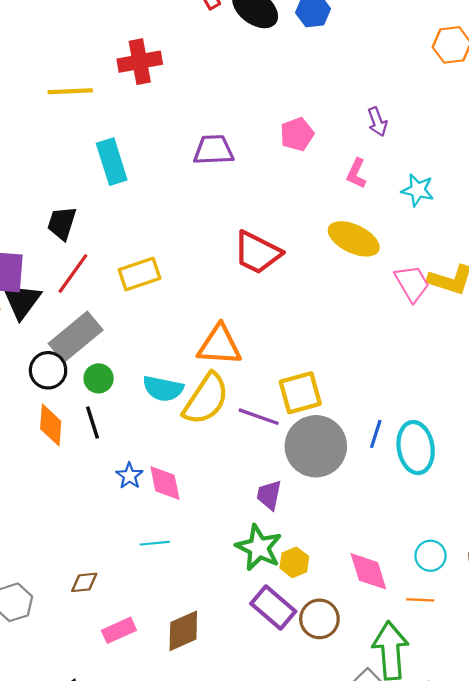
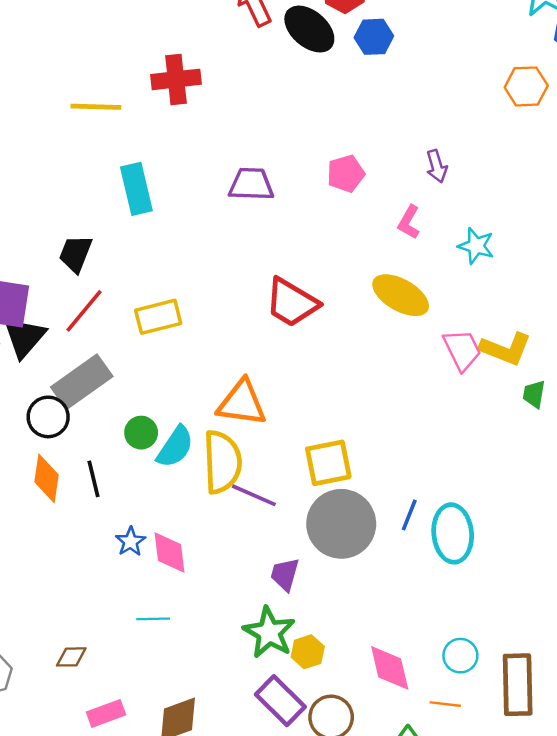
green circle: (99, 378) -> (141, 433), moved
cyan semicircle: (163, 389) -> (175, 447), turned -72
yellow semicircle: (206, 399) -> (222, 462), turned -40
purple line: (259, 417) -> (254, 495), moved

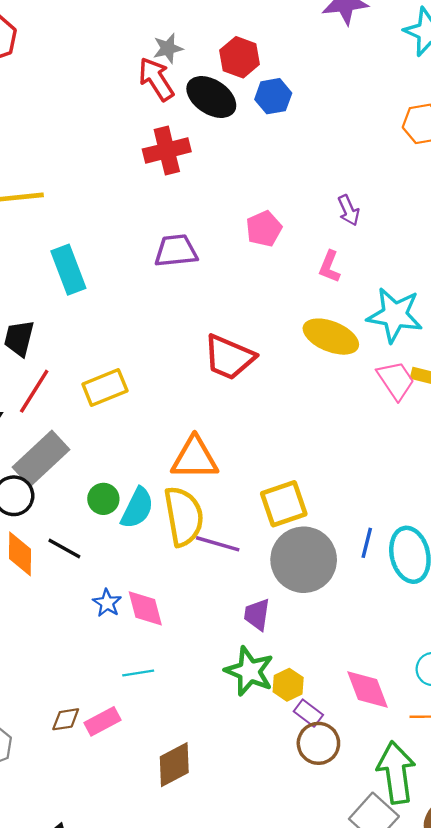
red cross: (176, 79) -> (167, 150), moved
cyan star: (476, 246) -> (395, 315), moved, size x1.6
black line: (94, 479) -> (64, 549), turned -40
purple rectangle: (280, 701) -> (308, 713), moved, size x0.6
pink rectangle: (106, 713) -> (103, 721), moved

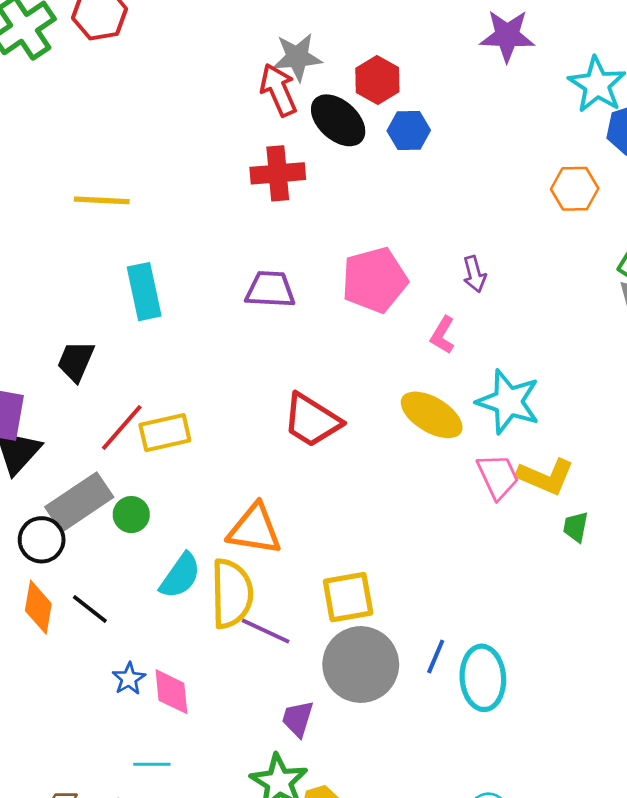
gray star: (168, 48) -> (297, 57), size x1.4
pink pentagon: (264, 229) -> (374, 280), size x1.6
red line: (34, 391) -> (122, 428), moved
green circle: (103, 499) -> (131, 515), moved

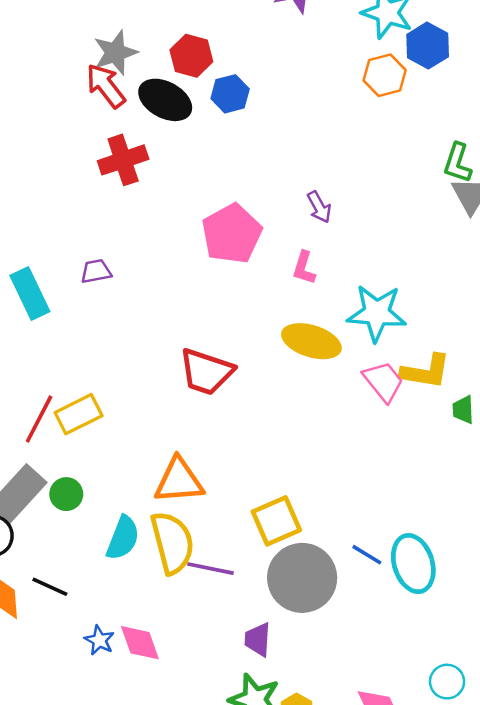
orange hexagon: (575, 189) -> (385, 75), moved
purple trapezoid: (270, 289) -> (96, 271), moved, size x0.7
blue line: (436, 656) -> (367, 555), turned -68

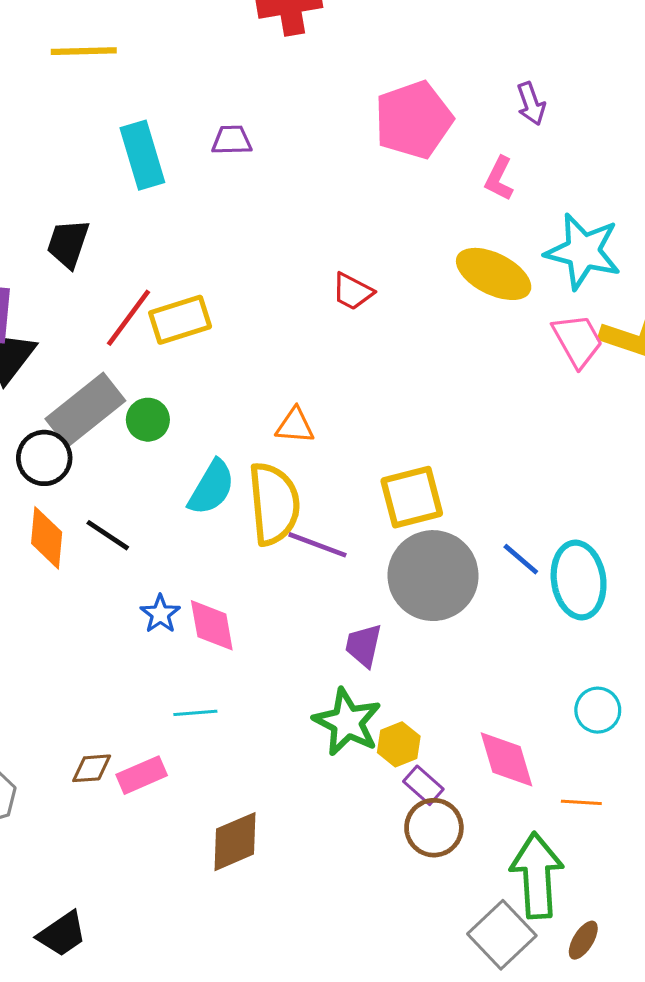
red trapezoid: (206, 372) -> (353, 292), size x0.6
orange triangle: (179, 481) -> (295, 426), size x0.6
cyan circle: (447, 682) -> (598, 710), moved

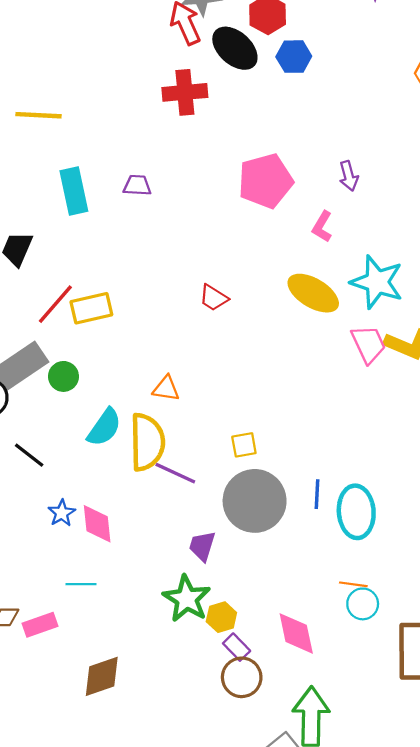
yellow square: (412, 497) -> (244, 445), size x0.6
blue line: (521, 559) -> (317, 494), turned 48
orange line: (581, 802) -> (353, 584), moved

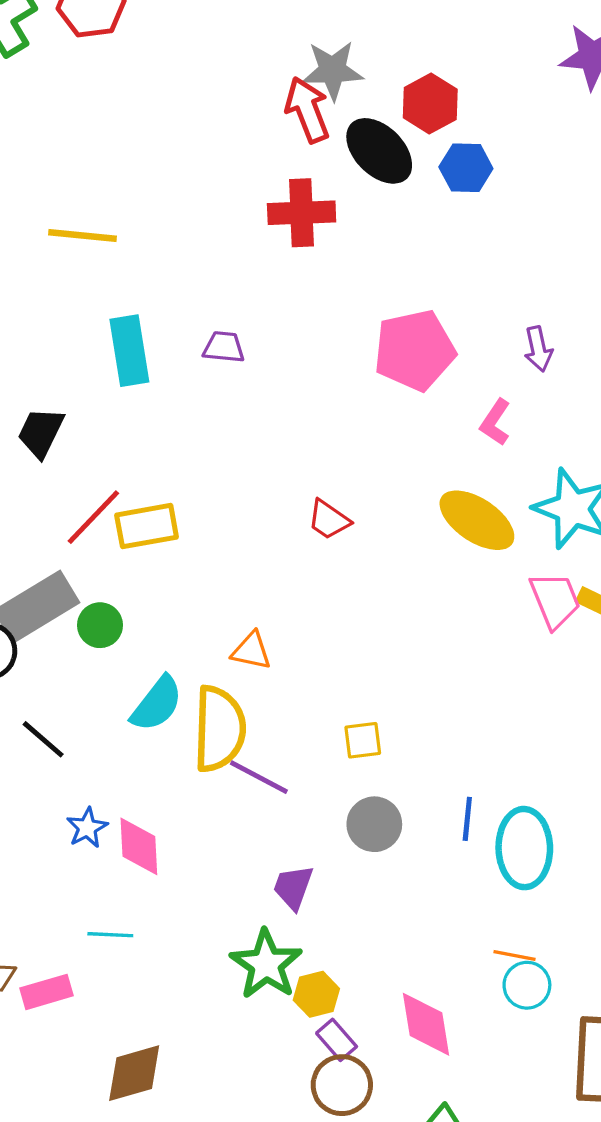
gray circle: (255, 501) -> (374, 824), size x0.6

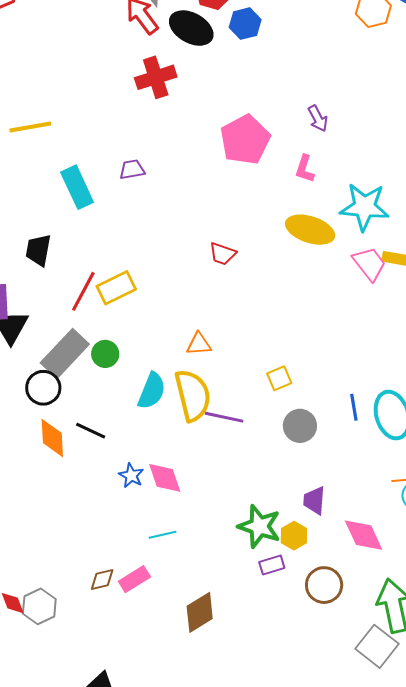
purple trapezoid: (293, 887) -> (314, 501), moved
purple rectangle: (337, 1040) -> (272, 565), moved, turned -50

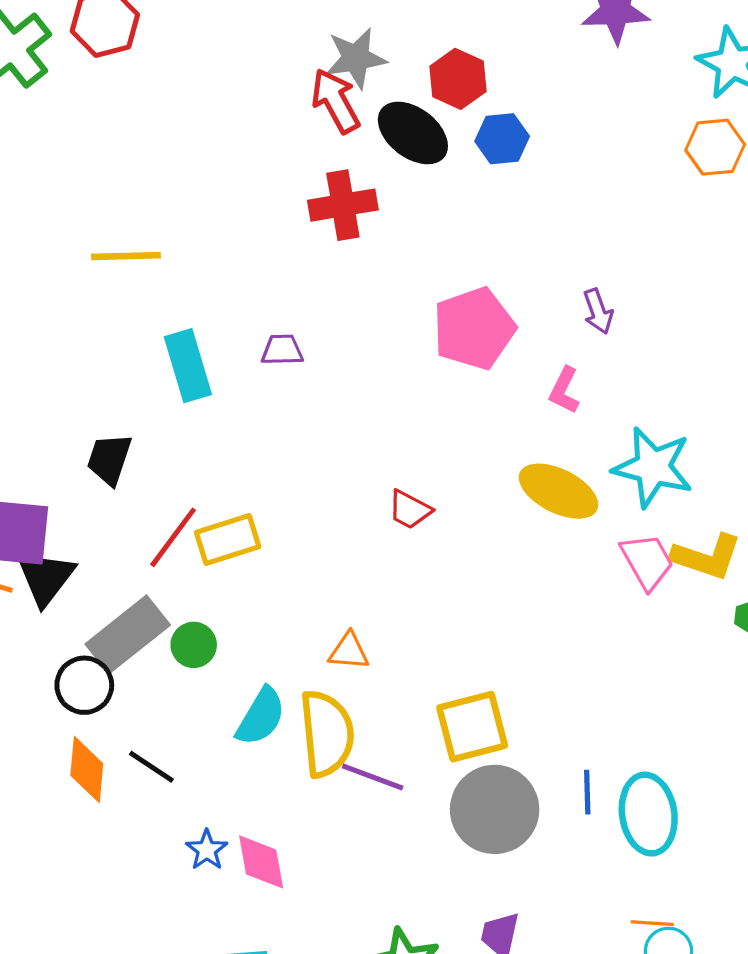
yellow square: (279, 378) -> (472, 727), size x1.8
gray circle: (300, 426) -> (495, 809), size x1.6

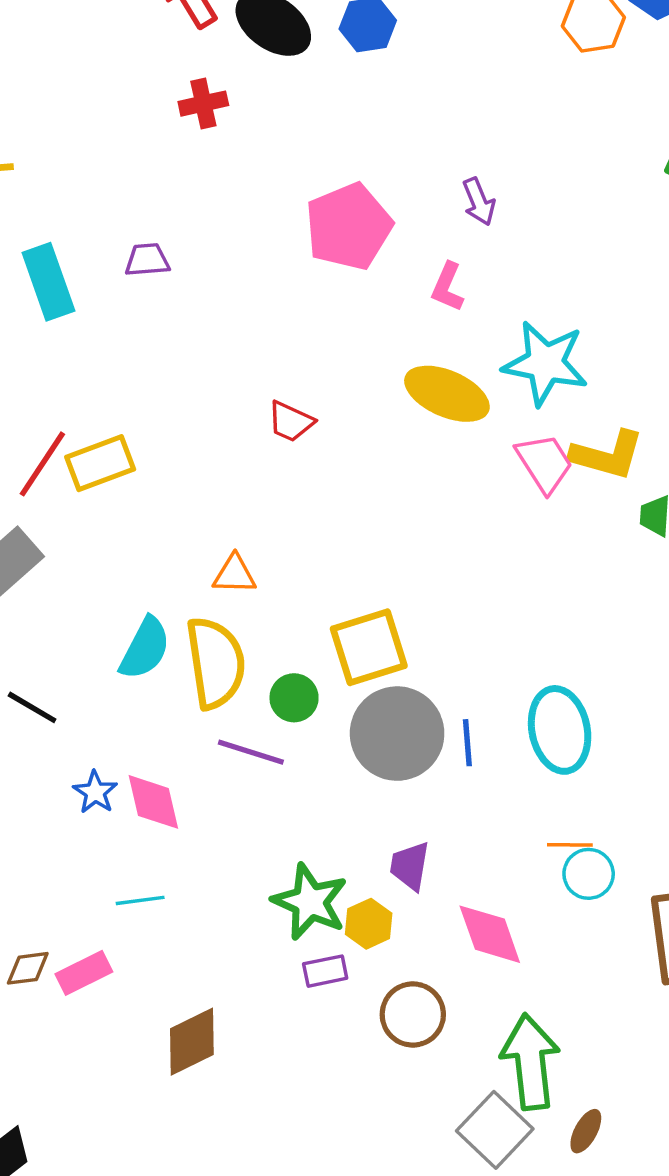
red cross: (343, 205) -> (203, 104), size x0.7
green circle: (194, 645) -> (294, 698), moved
purple line: (373, 777) -> (251, 752), moved
blue line: (587, 792) -> (467, 743), moved

